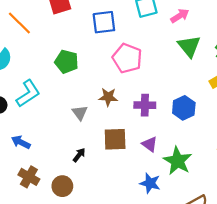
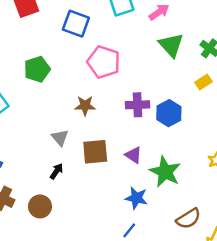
blue square: (104, 22) -> (76, 24), turned 30
green pentagon: (66, 62) -> (37, 69), turned -30
purple cross: (145, 105) -> (138, 105), moved
gray triangle: (80, 113) -> (60, 138), moved

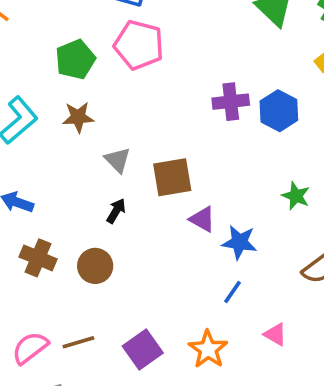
pink pentagon: (104, 62) -> (139, 45), moved
brown star: (85, 106) -> (78, 117), moved
purple triangle: (133, 155) -> (202, 219), moved
green star: (165, 172) -> (296, 196), moved, size x0.6

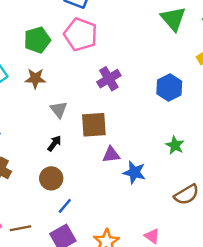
purple cross: (231, 102) -> (109, 79), moved, turned -30
purple triangle: (202, 219) -> (111, 155), turned -42
brown circle: (95, 266) -> (51, 178), moved
blue line: (232, 292) -> (65, 206), moved

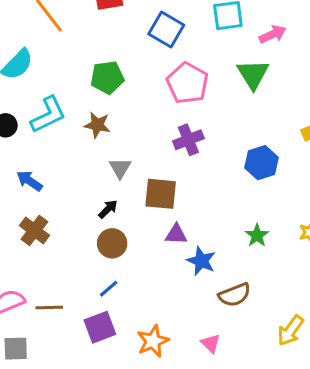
green triangle: (173, 19) -> (253, 74), moved
pink pentagon: (81, 34) -> (187, 83), moved
brown circle: (51, 178) -> (112, 243), moved
brown semicircle: (186, 195) -> (235, 295), moved

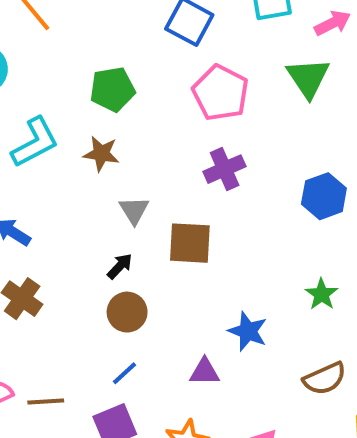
purple triangle: (176, 234) -> (205, 372), moved
brown semicircle: (235, 295) -> (325, 379), moved

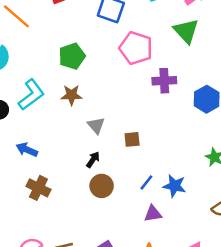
purple cross: (225, 169) -> (164, 81), moved, turned 30
brown square: (190, 243) -> (132, 139), size x0.6
blue line: (125, 373) -> (146, 182), moved

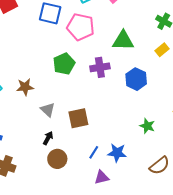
green triangle: (186, 31) -> (123, 41), moved, turned -40
pink pentagon: (136, 48) -> (81, 27), moved
green pentagon: (72, 56) -> (64, 64), moved
brown square: (132, 139) -> (78, 118), size x1.5

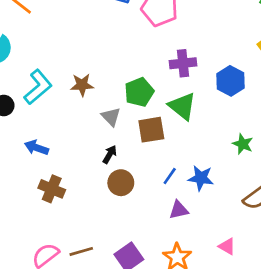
green triangle: (123, 41) -> (182, 106), moved, turned 35
green pentagon: (64, 64) -> (139, 92), moved

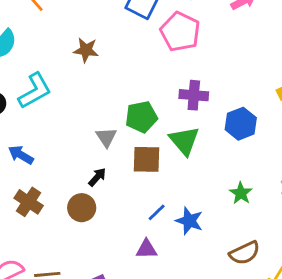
brown star: (82, 85) -> (86, 50), moved
brown circle: (121, 183) -> (82, 208), moved
purple triangle: (179, 210) -> (146, 249), moved

